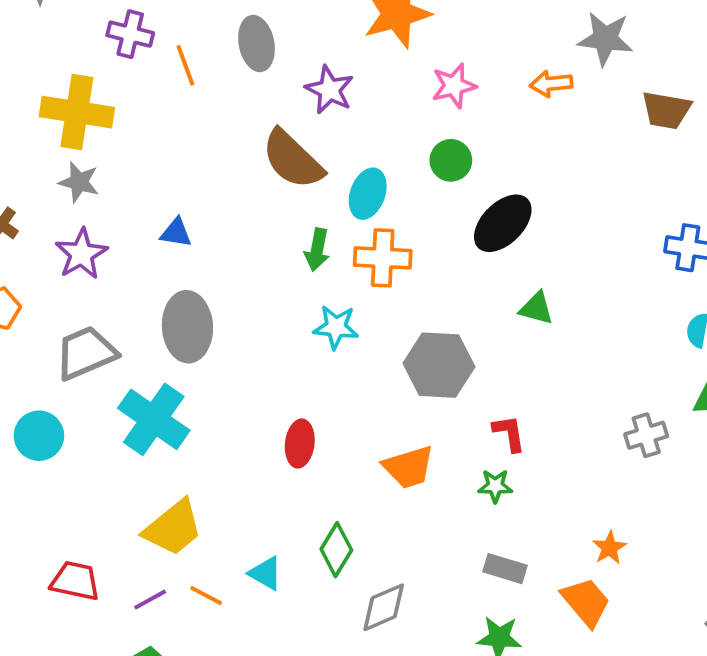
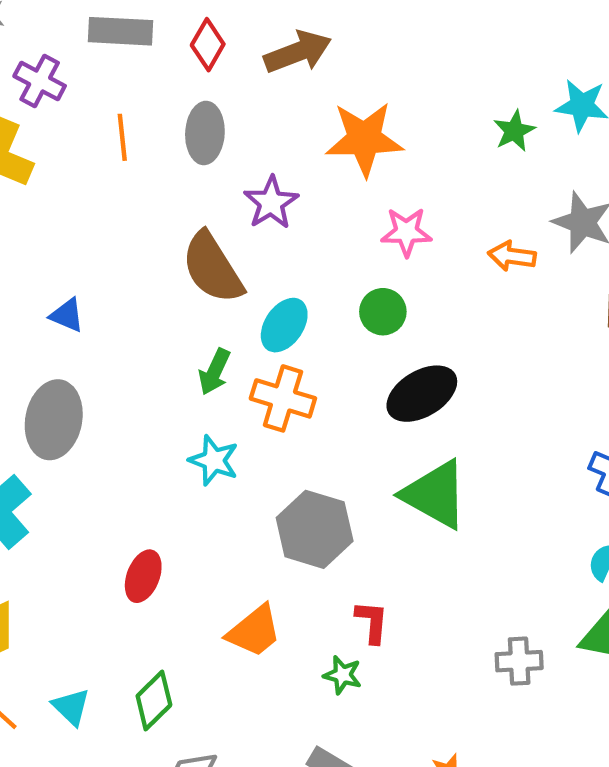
purple cross: (130, 34) -> (40, 81), moved
green triangle: (536, 308) -> (435, 494), size x1.8
orange trapezoid: (409, 467) -> (254, 631), turned -36

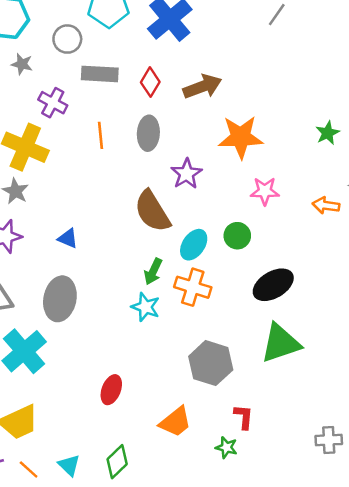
green circle: (383, 312) -> (237, 236), moved
cyan star: (214, 460) -> (145, 307), moved
green triangle: (435, 494) -> (281, 343), turned -48

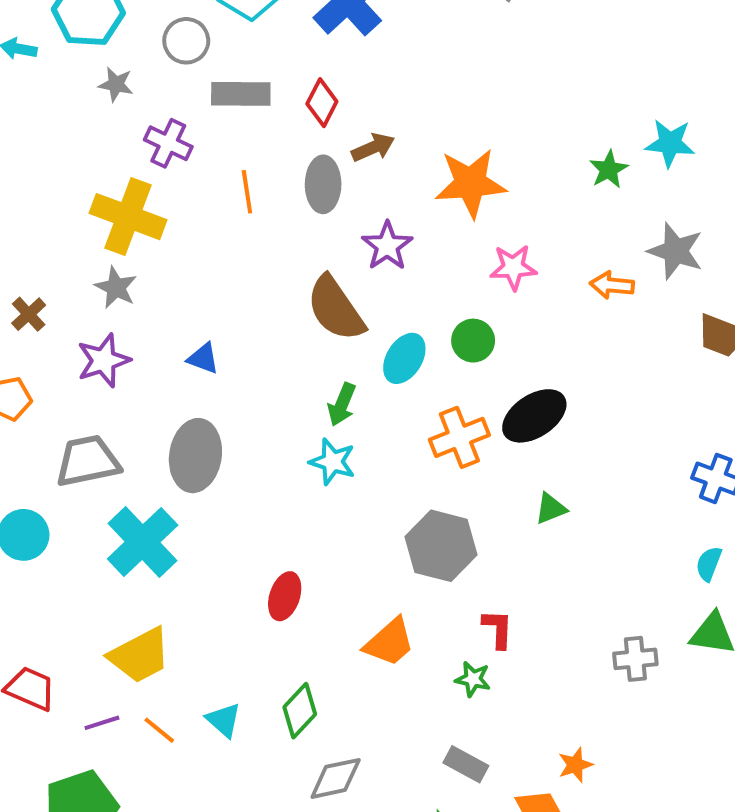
brown arrow: (202, 87) -> (373, 147), moved, size x0.7
orange cross: (193, 287) -> (459, 437), moved, turned -36
green triangle: (281, 343) -> (551, 508), size x0.5

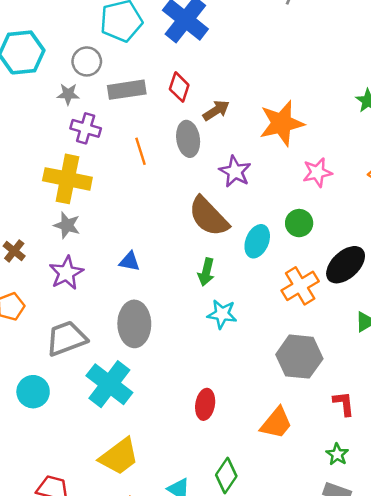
gray star: (116, 84) -> (68, 94), moved
green arrow: (342, 404) -> (206, 272), moved
green star: (473, 679) -> (337, 454), moved, turned 30

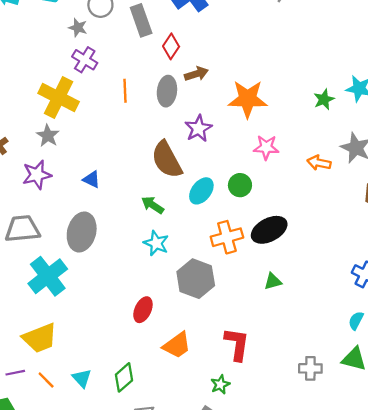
gray rectangle: (127, 90) -> (141, 20), moved, turned 64
green arrow: (206, 272) -> (153, 205), turned 95
gray hexagon: (299, 357) -> (196, 279), moved
red ellipse: (205, 404) -> (143, 310), moved
red L-shape: (344, 404) -> (237, 344), size x1.5

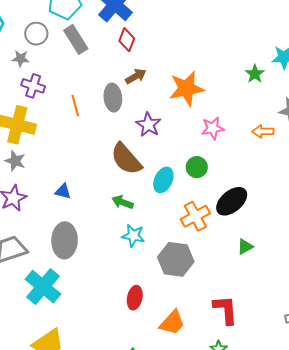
red diamond: (171, 46) -> (127, 40), moved

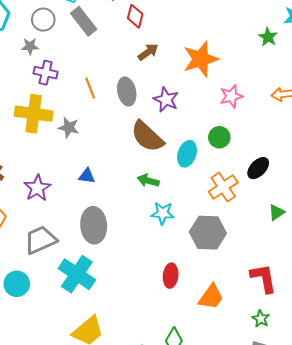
gray ellipse: (113, 98) -> (127, 91), moved
gray star: (15, 161) -> (69, 127), moved
black ellipse: (232, 201) -> (258, 168), size x0.7

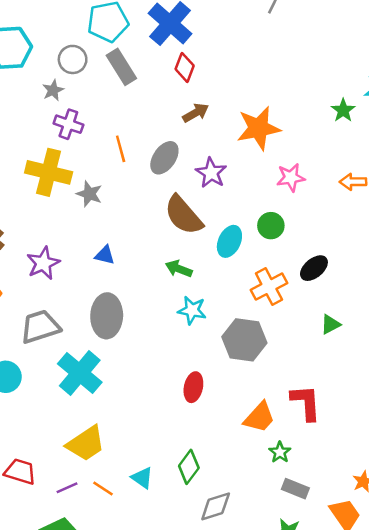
gray star: (30, 46) -> (53, 90), turned -30
gray ellipse: (127, 91) -> (164, 158), turned 40
orange trapezoid: (211, 297) -> (259, 417), moved
green star: (261, 319) -> (280, 452), moved

